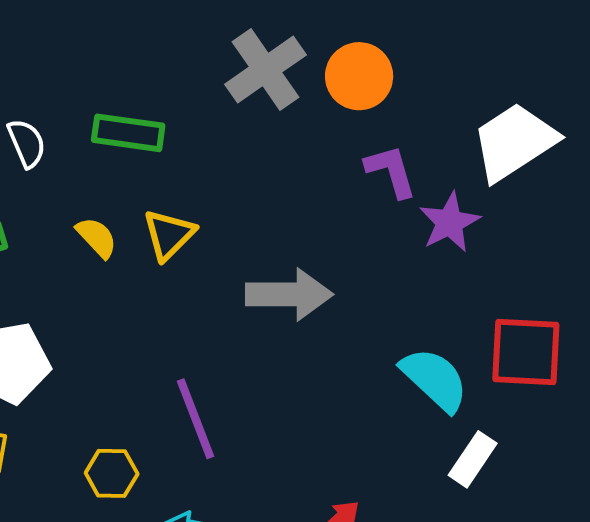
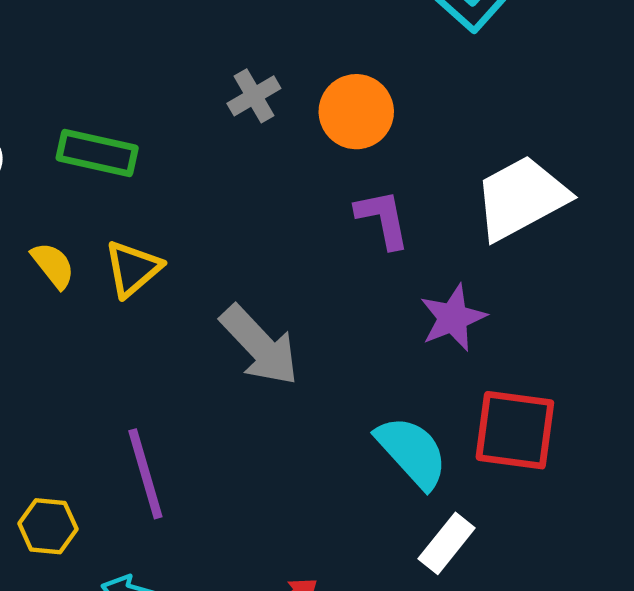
gray cross: (266, 70) -> (254, 96), size x0.6
purple star: (450, 222) -> (453, 318), moved
gray arrow: (289, 294) -> (260, 345), turned 42

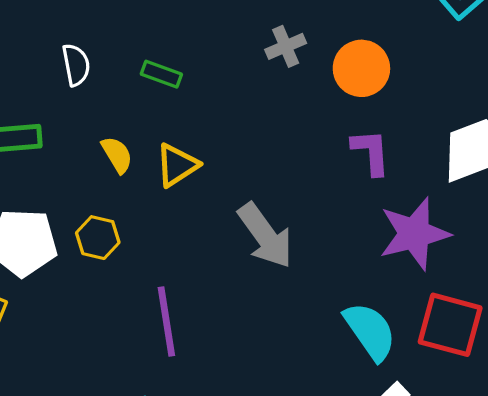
green rectangle: (97, 153) -> (161, 74), size x0.7
purple star: (453, 318) -> (414, 234), size x1.4
yellow hexagon: (48, 526) -> (98, 238), moved

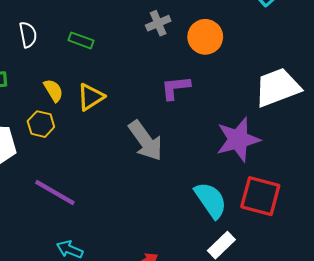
purple L-shape: (371, 152) -> (175, 88), moved, turned -92
yellow hexagon: (98, 238) -> (41, 124), moved
purple line: (166, 321) -> (55, 192), moved, turned -51

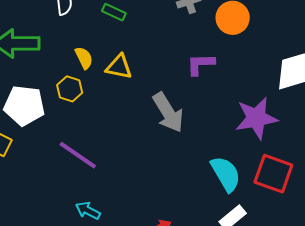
yellow triangle: (91, 97) -> (119, 67), turned 40

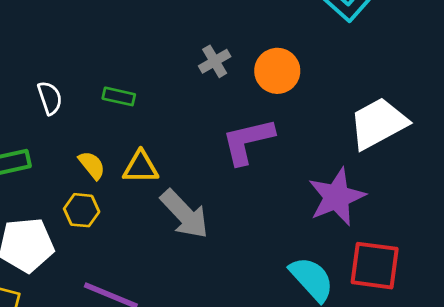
purple L-shape: (201, 64) -> (248, 141), size x1.4
gray arrow: (168, 112) -> (185, 214), moved

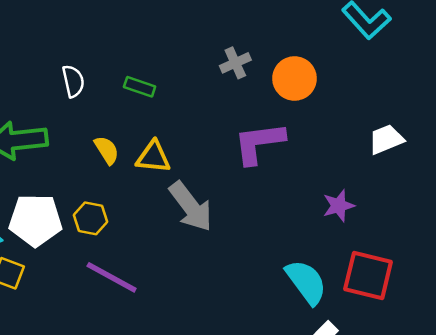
white trapezoid: (378, 123) -> (386, 139), size x0.6
purple star: (337, 197) -> (339, 206), size x0.6
yellow hexagon: (82, 210) -> (91, 218), moved

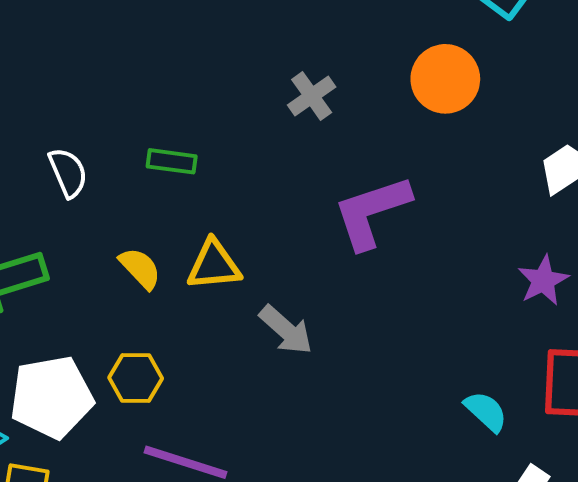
orange circle: (295, 78) -> (445, 79), moved
purple star: (339, 206) -> (543, 281), moved
gray arrow: (191, 207) -> (286, 330), size x0.7
cyan semicircle: (306, 282) -> (486, 411), size x0.6

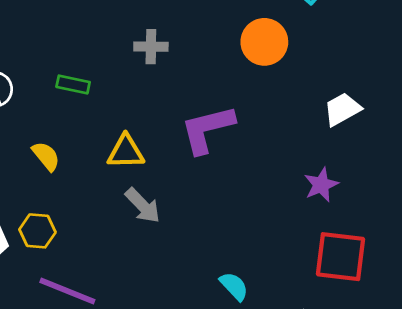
gray cross: (312, 96) -> (151, 47), moved, turned 32
yellow triangle: (214, 265) -> (126, 152), moved
cyan semicircle: (486, 411) -> (234, 286), moved

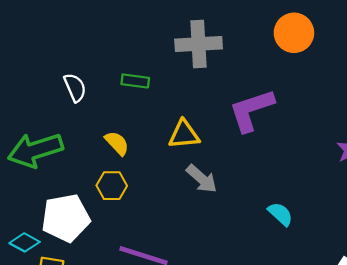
gray cross: (151, 47) -> (199, 44), size x1.6
yellow hexagon: (37, 231) -> (112, 186), moved
cyan semicircle: (234, 286) -> (280, 214), moved

